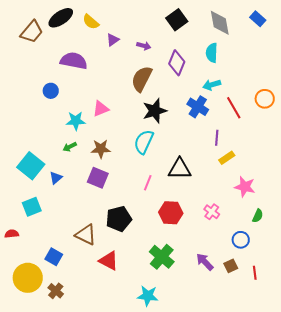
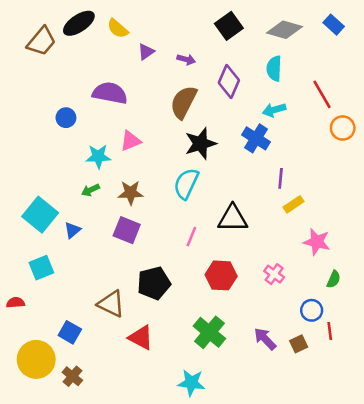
gray diamond: (220, 23) -> (284, 30), turned -64
purple semicircle: (74, 61) -> (110, 93), moved
red line: (234, 108) -> (322, 94), moved
red line: (255, 273) -> (330, 331), moved

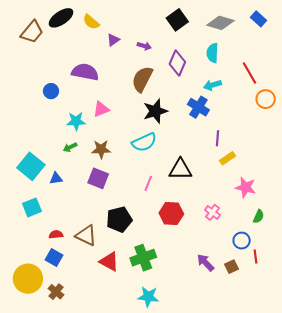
cyan semicircle: (186, 184) -> (144, 142), turned -140
blue triangle: (72, 230) -> (56, 178), turned 32
red semicircle: (16, 303) -> (56, 234), moved
green cross: (209, 332) -> (143, 258), moved, turned 30

